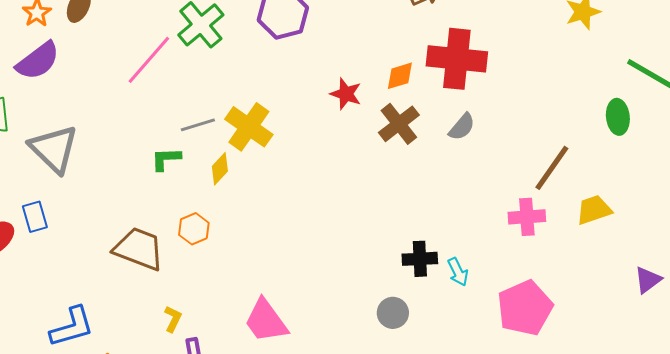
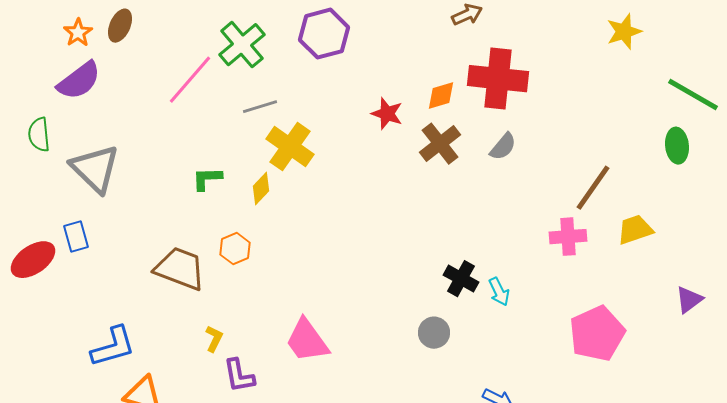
green ellipse: (618, 117) -> (677, 146), moved
gray line: (198, 125) -> (260, 107), moved
black cross: (420, 259) -> (461, 279), turned 32
pink pentagon: (525, 308) -> (597, 334), moved

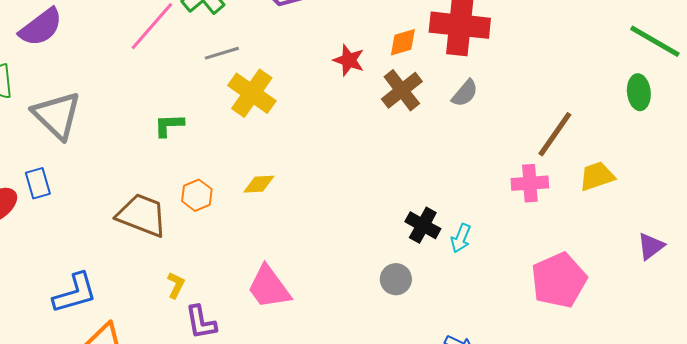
yellow diamond: (261, 189) -> (259, 184), moved, turned 44
cyan arrow: (499, 292) -> (461, 238), turned 48

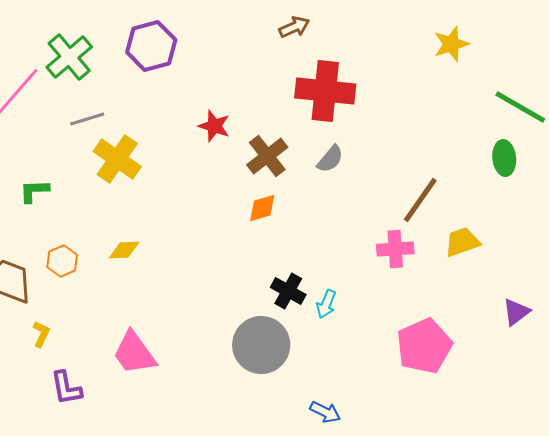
orange diamond: (403, 42) -> (262, 208), moved
gray circle: (396, 279) -> (261, 345), size x1.8
yellow L-shape: (176, 285) -> (41, 334), moved

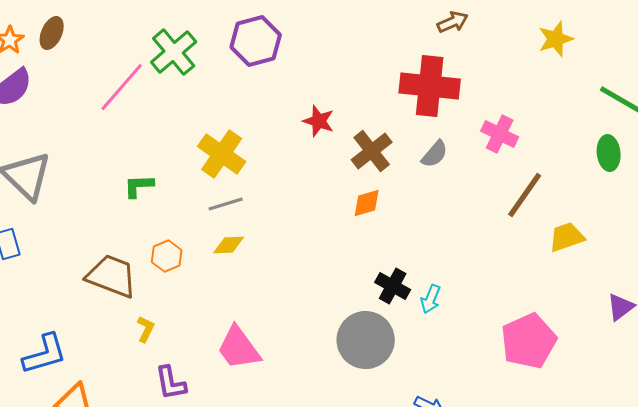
brown arrow: (294, 27) -> (453, 22), moved
gray line: (87, 119) -> (226, 204), moved
pink cross: (395, 249) -> (500, 134), moved, turned 30

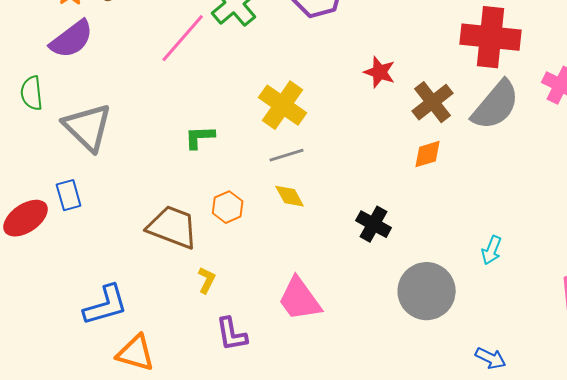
gray semicircle: (435, 154) -> (496, 105), size x1.8
yellow diamond: (229, 245) -> (290, 196), turned 64
black cross: (393, 286) -> (374, 224), moved

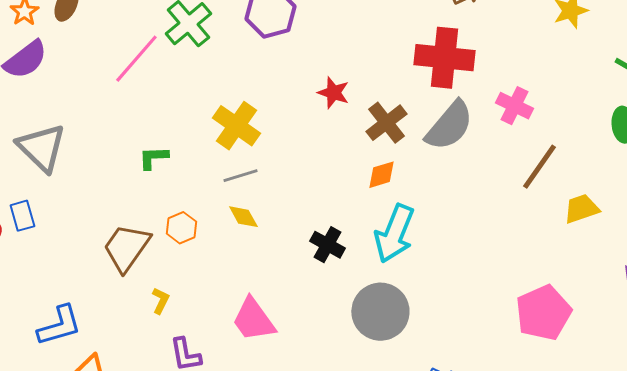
brown trapezoid: (173, 227) -> (126, 248), turned -76
cyan arrow: (492, 250) -> (394, 234), moved, size x2.0

